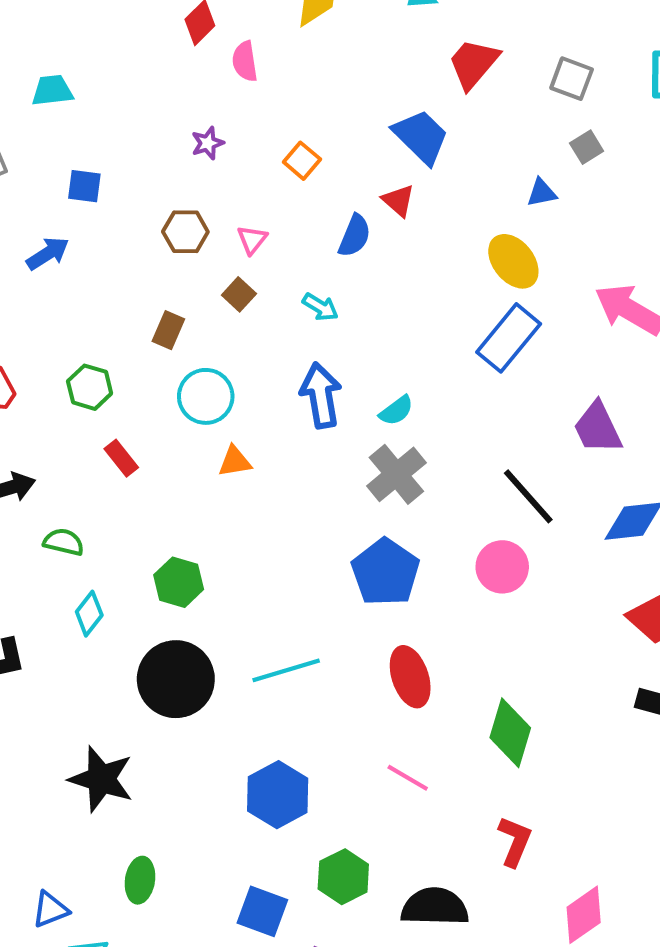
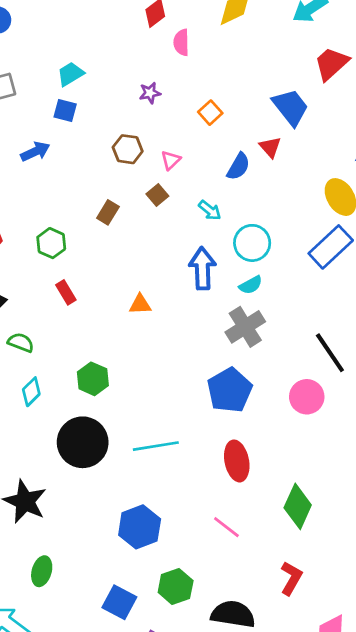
cyan trapezoid: (52, 91) -> (70, 74), moved, turned -32
cyan circle: (206, 396) -> (252, 243), moved

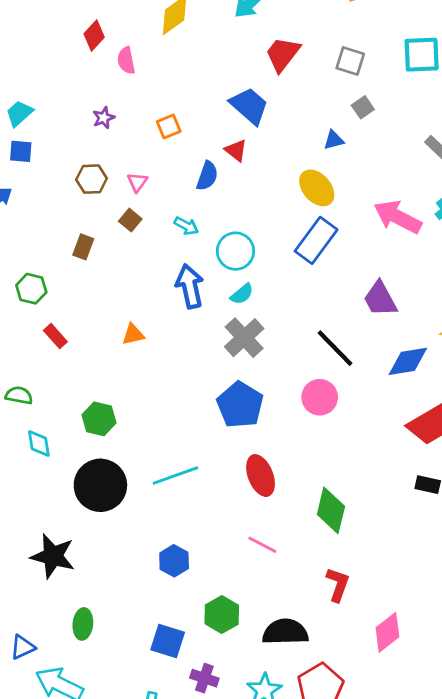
orange square: (210, 113) -> (169, 126), turned 30
cyan diamond: (31, 392) -> (39, 443), turned -44
blue hexagon: (140, 527) -> (174, 561), size x0.7

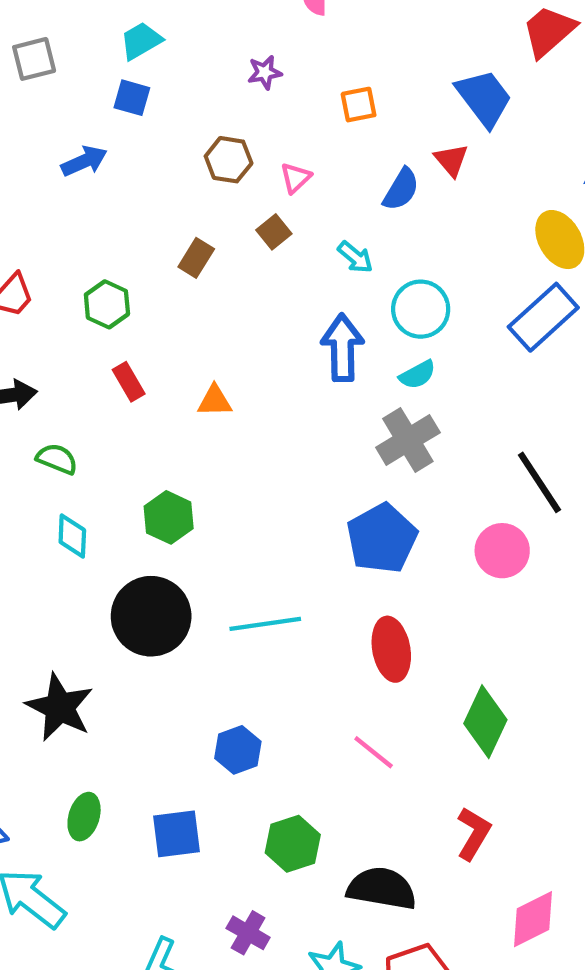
orange triangle: (133, 334) -> (215, 401), moved
blue square: (168, 641) -> (177, 834), moved, turned -36

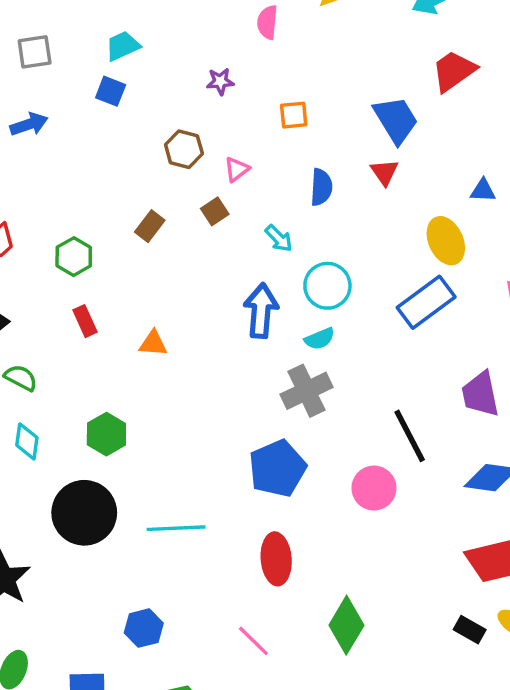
red triangle: (451, 160) -> (385, 172), moved
blue arrow: (84, 161) -> (29, 124), moved
blue semicircle: (401, 189) -> (321, 187), turned -33

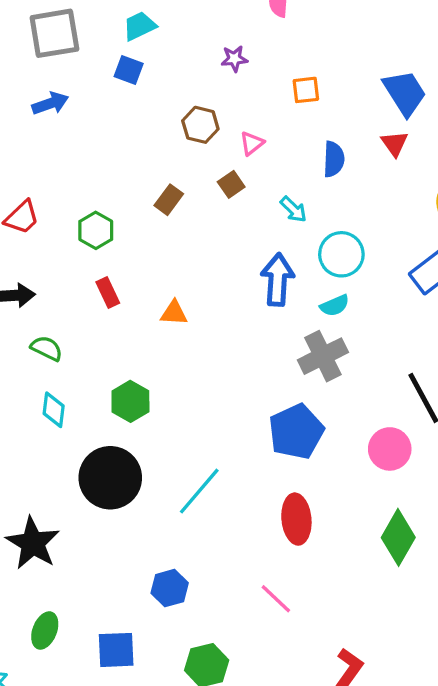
gray square: (35, 52) -> (54, 33), size x1.5
cyan line: (176, 528) -> (199, 491), turned -46
green diamond: (346, 625) -> (398, 537), moved

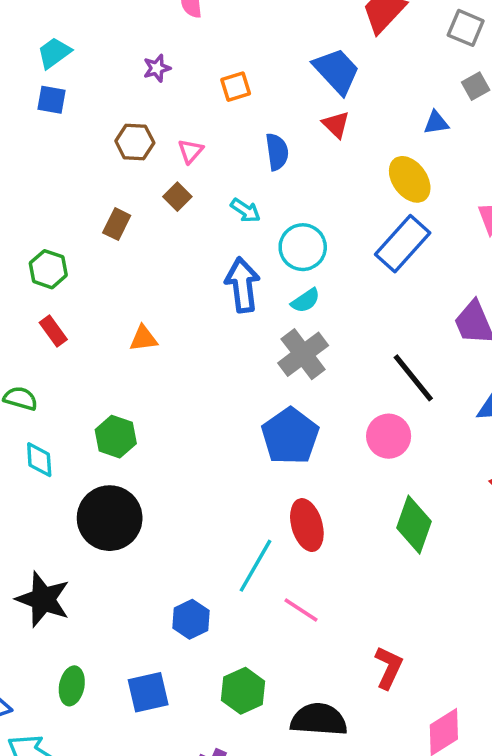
red rectangle: (108, 292) -> (53, 331), moved
cyan line: (199, 491) -> (255, 566), moved

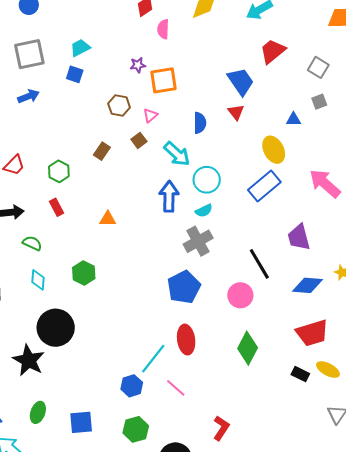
orange square: (236, 87) -> (163, 80), moved, size x1.6
cyan arrow: (245, 210) -> (177, 154), size x1.6
black circle: (110, 518) -> (56, 328), moved
blue hexagon: (191, 619) -> (132, 386), moved

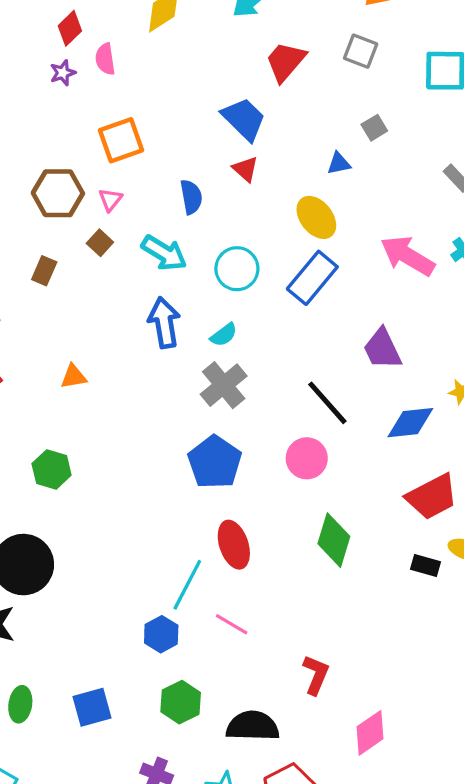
purple star: (138, 65) -> (63, 73), moved
gray square: (318, 67) -> (361, 51), moved
brown hexagon: (119, 106) -> (58, 193), size x1.4
cyan circle: (207, 180) -> (237, 269), moved

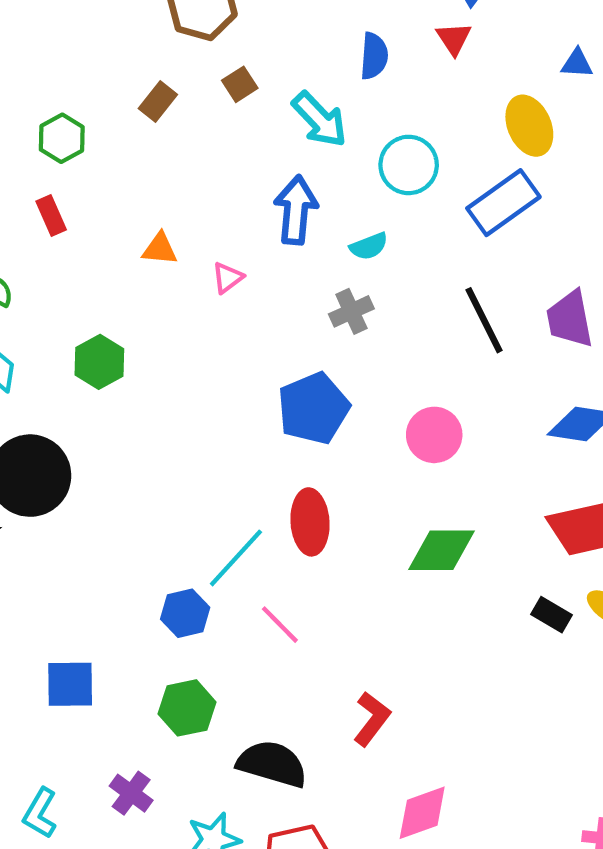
pink triangle: (110, 200) -> (227, 278), moved
gray cross: (224, 385) -> (351, 311), size x0.7
black line: (327, 403) -> (484, 320), moved
green diamond: (334, 540) -> (441, 550), turned 58

